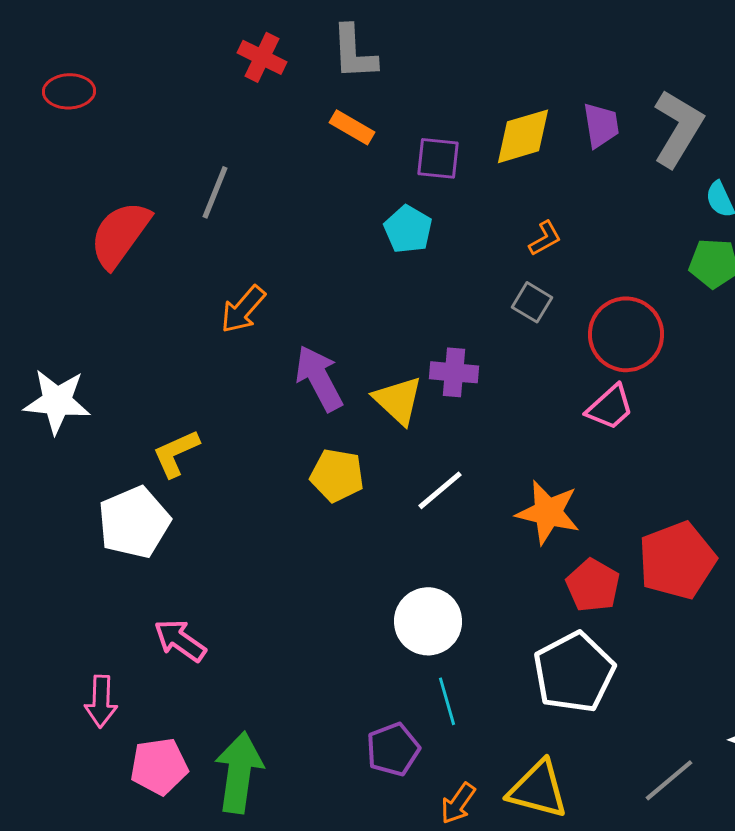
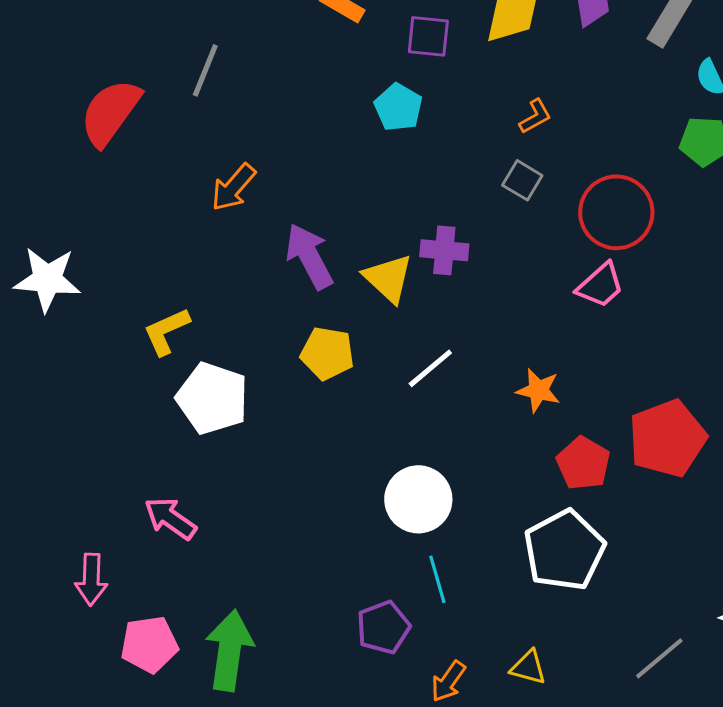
orange star: (548, 512) -> (538, 390), size x0.7
white pentagon: (134, 522) -> (212, 398), moved, turned -30
yellow triangle: (538, 789) -> (528, 667), size x0.6

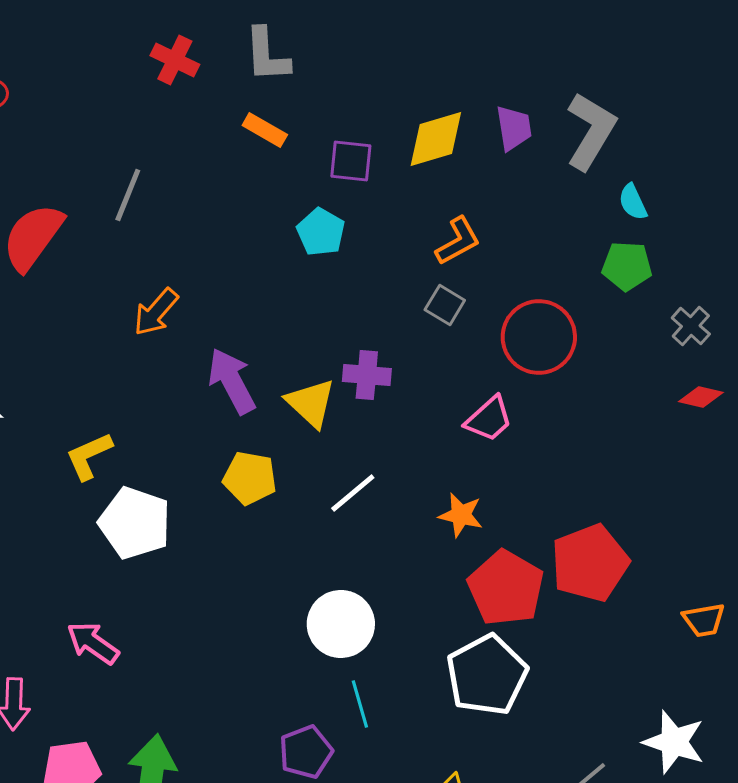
orange L-shape: (535, 116) -> (458, 241), size x1.4
pink trapezoid: (600, 285) -> (489, 419), moved
red pentagon: (583, 463) -> (506, 588), size x1.4

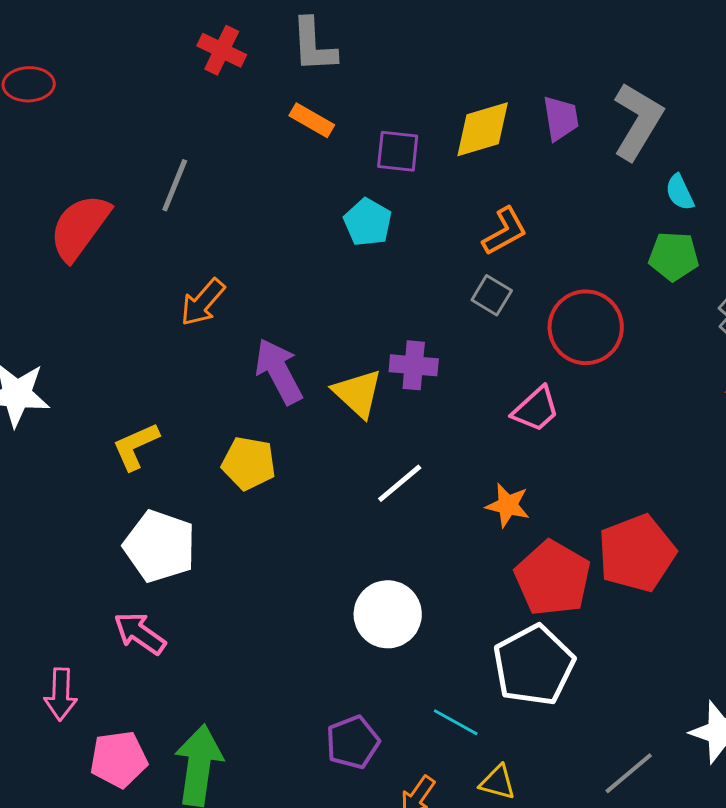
yellow pentagon: (250, 478) -> (249, 463), moved
white pentagon: (135, 523) -> (160, 546), moved
cyan line: (360, 704) -> (456, 722), moved, turned -45

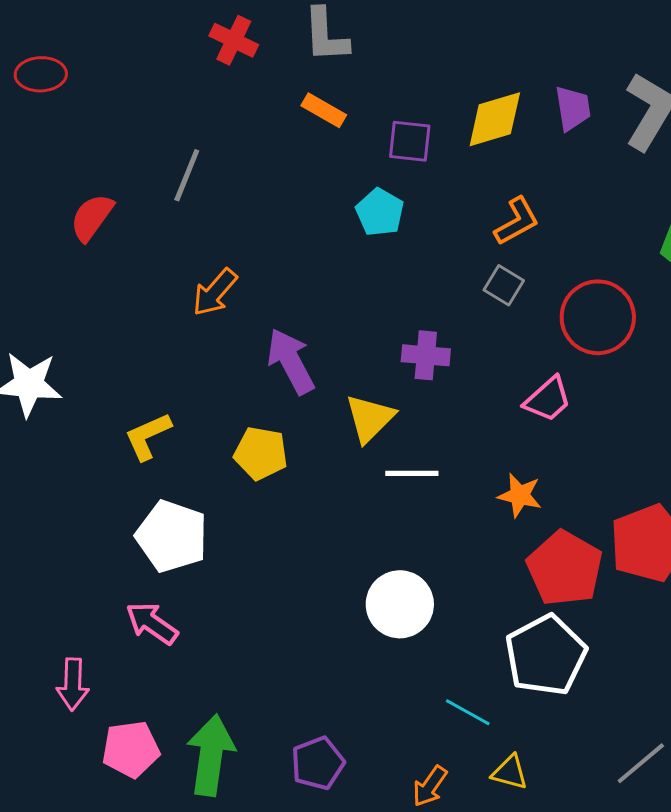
red semicircle: (80, 227) -> (92, 217), size x0.7
yellow triangle: (358, 393) -> (370, 418), moved, turned 32
white line: (400, 483) -> (412, 473), turned 40
purple pentagon: (353, 742) -> (318, 763), moved

